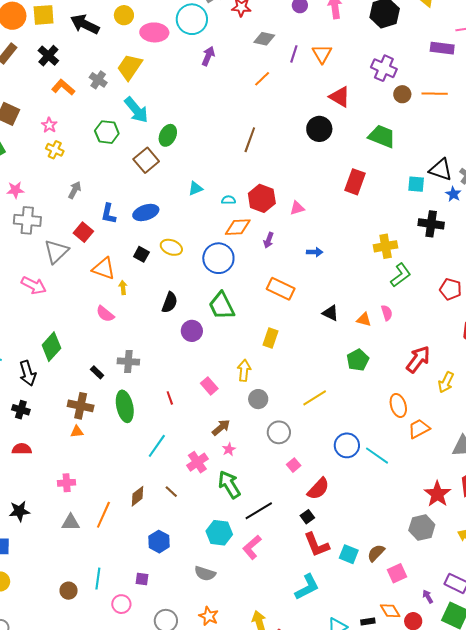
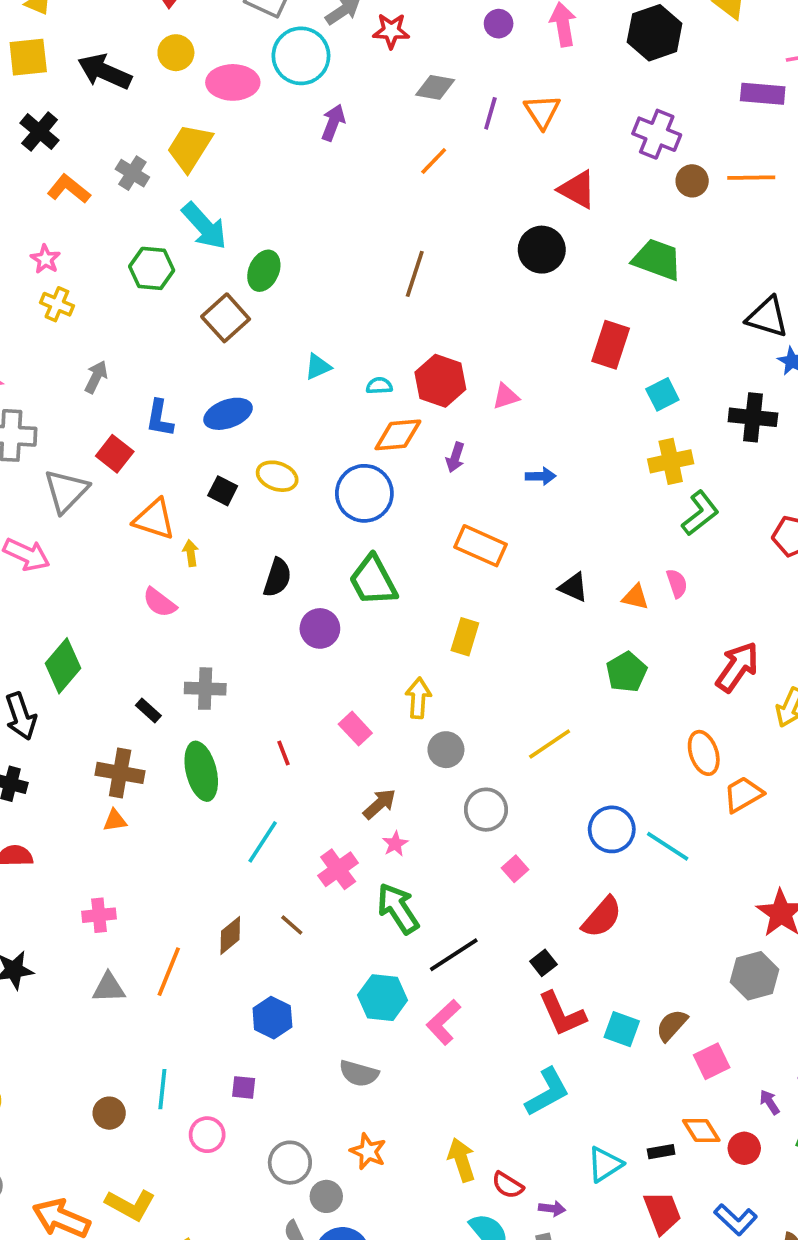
cyan square: (416, 184) -> (662, 394), moved, turned -30
red semicircle: (318, 489) -> (602, 917), moved

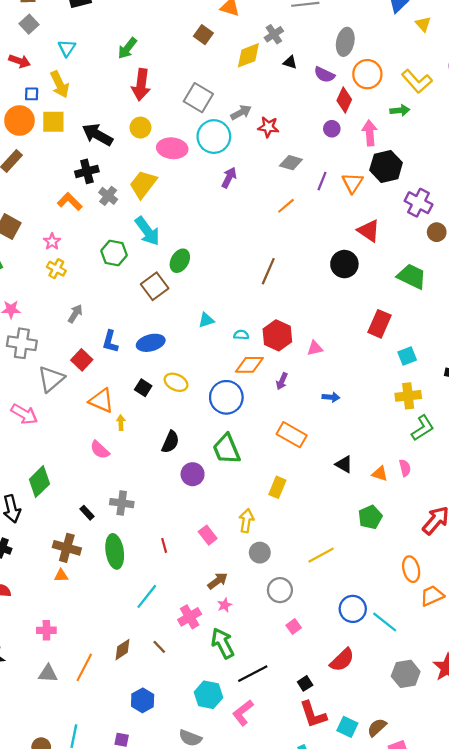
black hexagon: (655, 33) -> (386, 166), moved
black cross: (40, 132) -> (87, 171), moved, turned 30
gray hexagon: (754, 976) -> (406, 674), moved

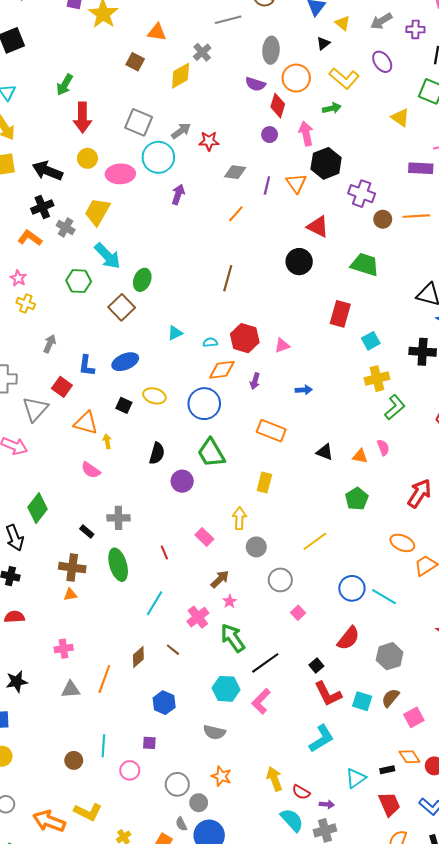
black triangle: (290, 62) -> (323, 43), moved, turned -48
orange ellipse: (411, 569) -> (402, 543), turned -45
gray hexagon: (406, 674) -> (390, 656), moved

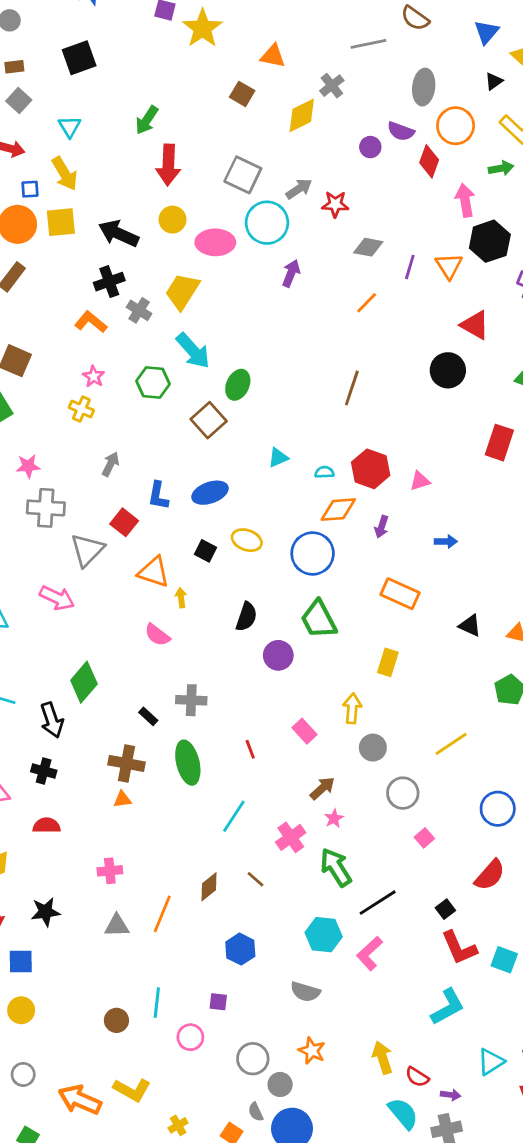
purple circle: (270, 135) -> (370, 147), moved
pink star: (18, 278) -> (94, 376), moved

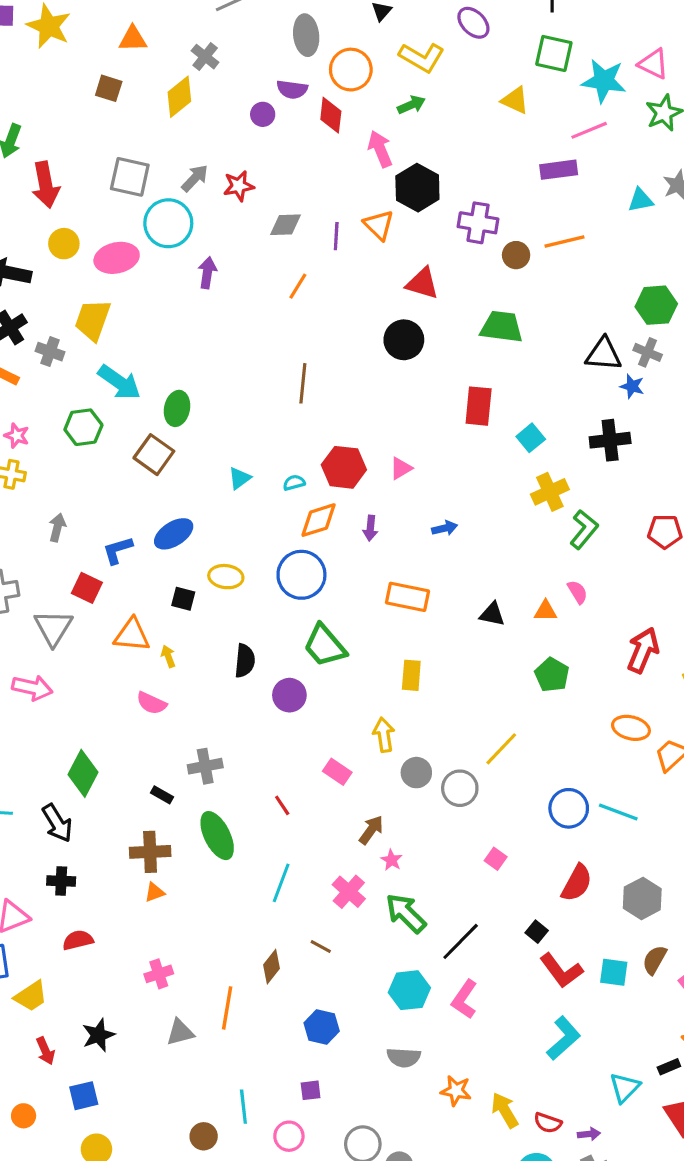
blue L-shape: (158, 496) -> (118, 550), turned 76
gray circle: (403, 793) -> (460, 788), moved
orange star: (312, 1051) -> (456, 1091), moved

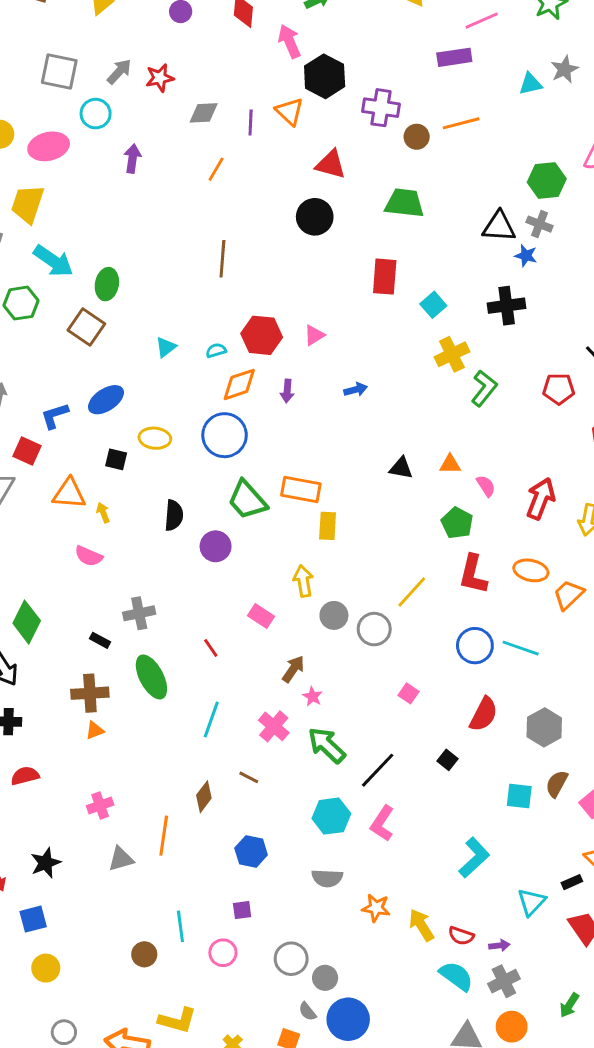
cyan circle: (168, 223) -> (96, 114), size x0.7
pink semicircle: (577, 592) -> (486, 486), moved
orange rectangle: (407, 597) -> (301, 489), moved
red L-shape: (561, 971) -> (473, 574), moved, turned 51

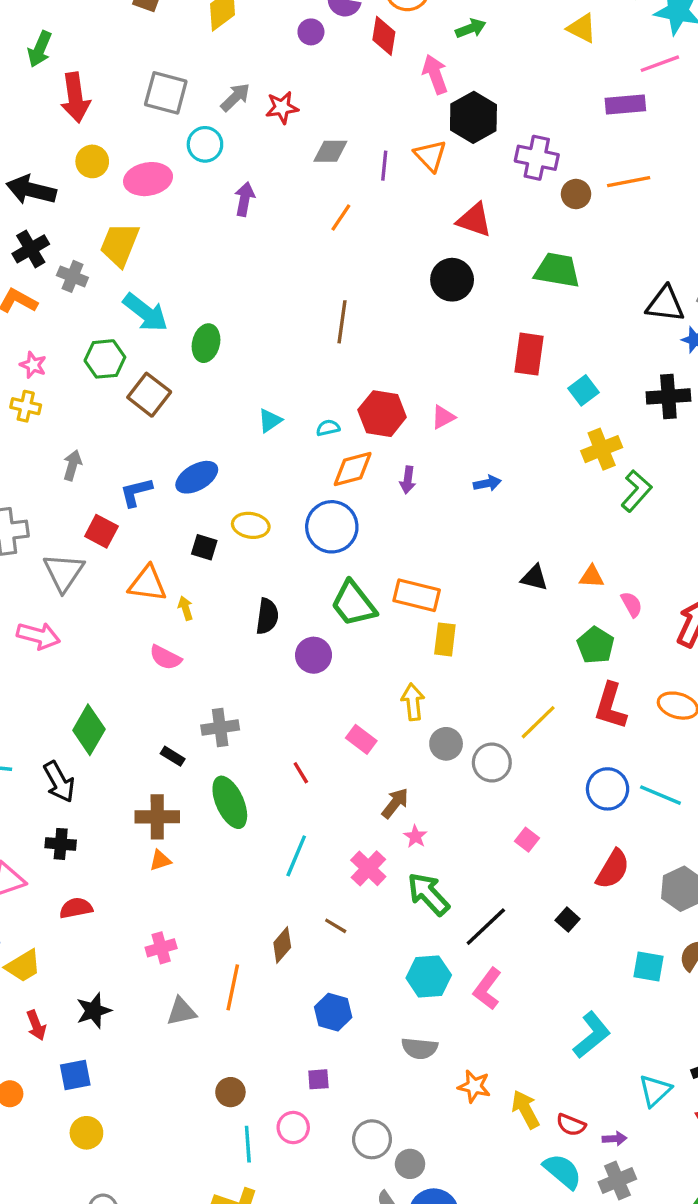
brown square: (86, 327) -> (149, 395), moved
cyan line: (180, 926) -> (248, 1144), moved
brown circle: (144, 954) -> (230, 1092), moved

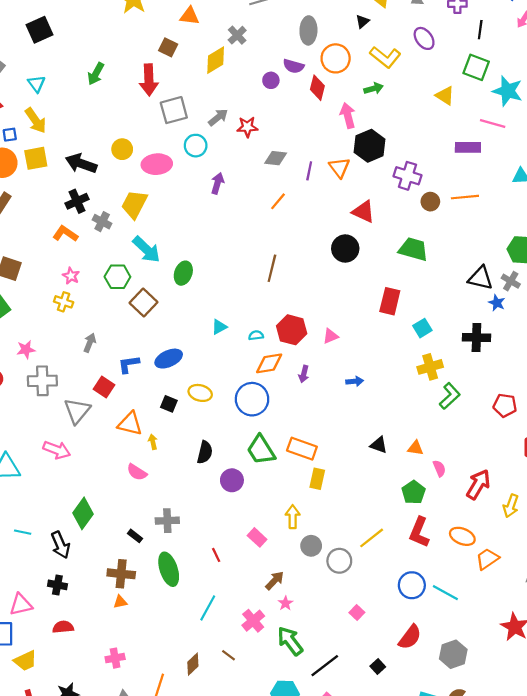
pink line: (660, 64) -> (493, 123), turned 30
gray square: (166, 93) -> (174, 110), turned -36
red arrow: (75, 98) -> (149, 80), moved

